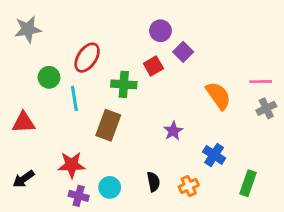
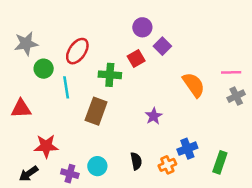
gray star: (28, 29) -> (26, 44), moved
blue cross: (214, 155) -> (187, 149), moved, turned 36
red star: (72, 165) -> (46, 146), moved
black arrow: (24, 179) -> (29, 174), moved

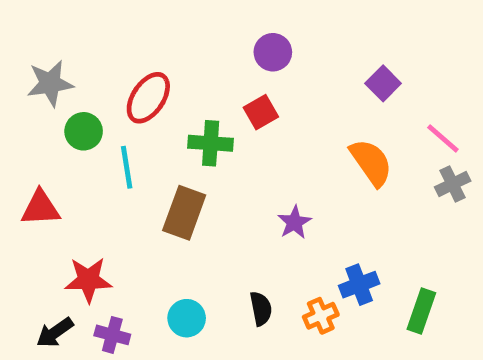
purple square: (162, 46) -> (383, 83), moved
pink line: (231, 72) -> (443, 138), turned 42
purple cross: (70, 174) -> (112, 335), moved

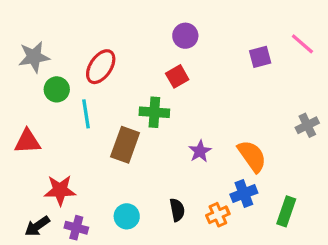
purple square: (383, 83) -> (260, 57), turned 30
pink line: (443, 138) -> (302, 44), moved
green cross: (211, 143) -> (154, 112), moved
orange semicircle: (371, 162) -> (252, 156), moved

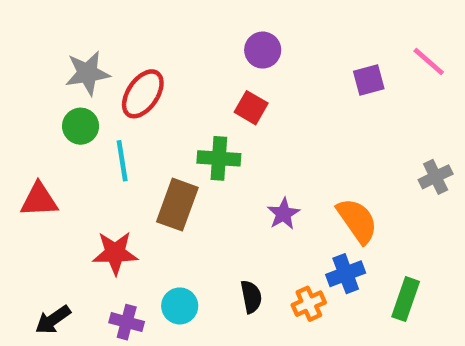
gray star: (34, 57) -> (87, 73), moved
red square: (177, 76) -> (251, 108), turned -30
red star: (60, 190) -> (115, 253), moved
purple cross: (76, 228) -> (127, 322), moved

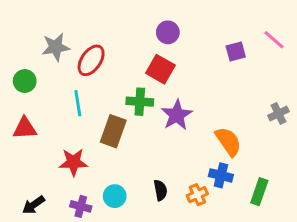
red square: (251, 108) -> (160, 69), size x1.4
green circle: (81, 126) -> (25, 81), moved
purple star: (283, 214) -> (177, 115), moved, size x1.5
blue cross: (346, 274) -> (221, 175), turned 35

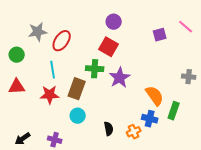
gray cross: (278, 113) -> (189, 77), turned 32
red star: (73, 162) -> (50, 95), moved
green rectangle: (259, 192) -> (174, 111), moved
cyan circle: (115, 196) -> (78, 116), moved

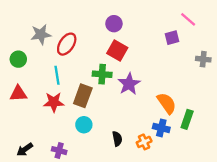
purple circle: (114, 22) -> (114, 24), moved
pink line: (186, 27) -> (188, 19), moved
gray cross: (189, 77) -> (203, 59), moved

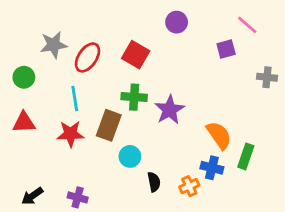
purple circle: (114, 24) -> (177, 22), moved
red square: (117, 51) -> (136, 55), moved
cyan circle: (84, 125) -> (130, 156), moved

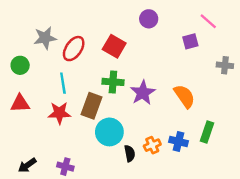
orange semicircle: (219, 135) -> (184, 96), moved
cyan circle: (130, 156) -> (109, 132), size x1.5
orange cross: (189, 186) -> (152, 145), moved

